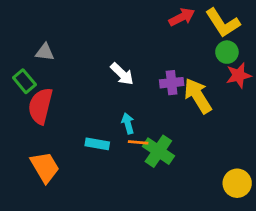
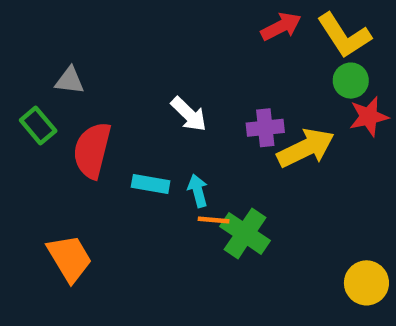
yellow arrow: (198, 96) -> (306, 148), turned 96
red semicircle: (40, 106) -> (92, 150), moved
cyan rectangle: (97, 144) -> (151, 184), moved

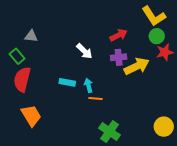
red arrow: (281, 27) -> (119, 35), moved
red semicircle: (92, 150) -> (22, 79), moved
green cross: (245, 233) -> (110, 132), moved

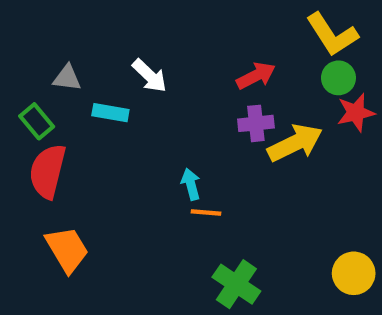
white arrow: (84, 51) -> (150, 76), moved
cyan rectangle: (67, 82) -> (110, 113), moved

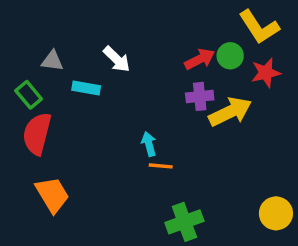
green circle: (338, 78) -> (230, 56), moved
red star: (356, 113) -> (266, 73), moved
green cross: (236, 284) -> (184, 222), turned 36

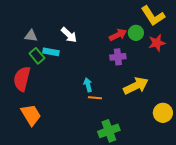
green rectangle: (29, 95) -> (37, 56), moved
yellow arrow: (230, 112) -> (136, 86), moved
yellow circle: (276, 213) -> (163, 113), moved

